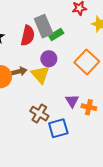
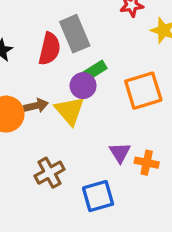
green rectangle: (56, 35) -> (95, 71), moved
orange square: (87, 62) -> (143, 91), turned 30
brown cross: (39, 114) -> (50, 173), moved, turned 30

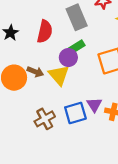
gray rectangle: (75, 34) -> (77, 17), moved
brown arrow: (36, 106) -> (35, 72), turned 35
blue square: (98, 196) -> (75, 113), moved

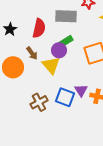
gray rectangle: (77, 17) -> (66, 16), turned -65
brown arrow: (35, 72) -> (32, 53), moved, turned 32
blue square: (75, 113) -> (65, 97), turned 36

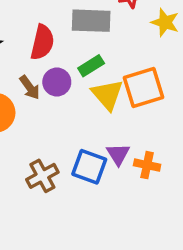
purple circle: (59, 50) -> (57, 82), moved
yellow triangle: (51, 65) -> (107, 95), moved

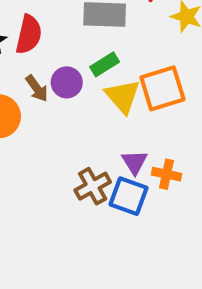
red semicircle: (42, 42) -> (29, 34), moved
blue square: (89, 167) -> (129, 196), moved
brown cross: (42, 176) -> (93, 186), moved

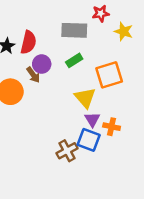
purple circle: (67, 82) -> (42, 64), moved
yellow triangle: (123, 96) -> (85, 98), moved
brown cross: (93, 186) -> (67, 151), moved

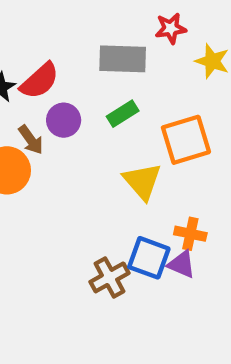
red semicircle: (28, 42) -> (40, 81), turned 35
brown arrow: (33, 75) -> (31, 140), moved
purple triangle: (92, 119) -> (182, 264), moved, turned -35

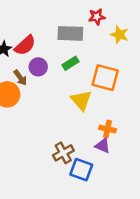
orange square: (186, 140) -> (105, 78), turned 32
blue square: (149, 258) -> (81, 170), moved

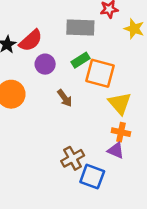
brown arrow: (20, 78) -> (65, 98), moved
orange square: (105, 78) -> (100, 73), moved
yellow triangle: (81, 100) -> (120, 103), moved

